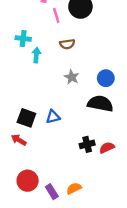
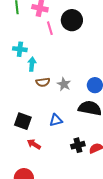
brown semicircle: (67, 44) -> (43, 82), moved
blue triangle: (53, 117) -> (56, 120), moved
red arrow: (19, 140) -> (34, 144), moved

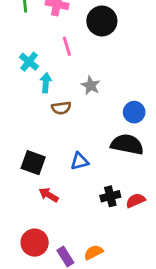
pink line: (50, 28) -> (67, 46), moved
cyan cross: (20, 49) -> (29, 62), turned 32
gray star: (64, 84) -> (91, 85), moved

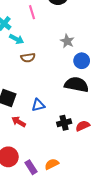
cyan arrow: (46, 83) -> (17, 39), turned 112
gray star: (91, 85) -> (67, 41), moved
blue triangle: (79, 161) -> (38, 105), moved

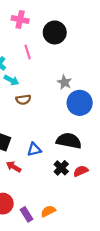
blue circle: (82, 61) -> (80, 103), size x1.5
black semicircle: (76, 85) -> (69, 141), moved
black cross: (64, 123) -> (61, 168), turned -32

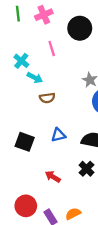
pink cross: (20, 19) -> (44, 15), turned -35
blue triangle: (34, 149) -> (58, 135), moved
red arrow: (14, 167) -> (53, 177), moved

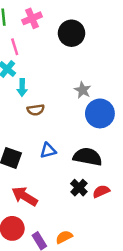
pink line: (52, 48) -> (15, 47), moved
cyan arrow: (35, 78) -> (22, 88), turned 64
red arrow: (53, 177) -> (25, 196), moved, size x1.5

